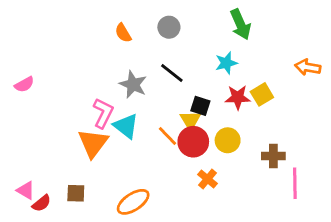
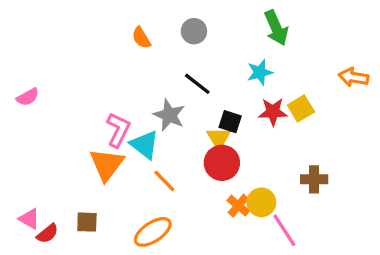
gray star: (133, 84) -> (169, 115), moved
orange line: (167, 136) -> (164, 181), moved
yellow circle: (228, 140) -> (261, 202), moved
pink line: (295, 183) -> (284, 230), moved, turned -32

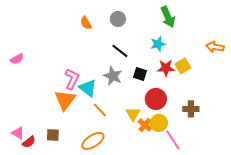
gray star: (169, 115) -> (113, 76), moved
yellow triangle: (219, 138) -> (133, 114), moved
red circle: (222, 163) -> (156, 99), moved

